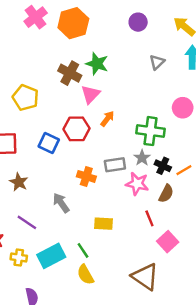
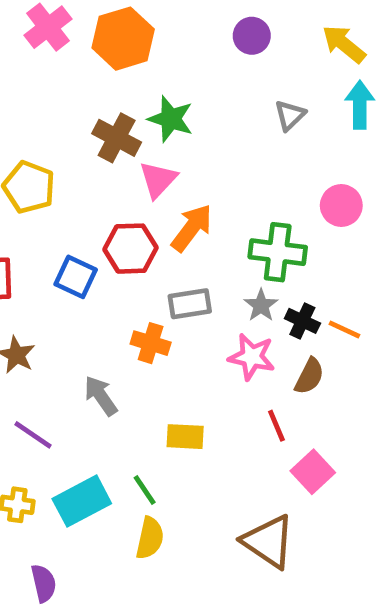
orange arrow: (107, 119) -> (192, 228), size x1.5
gray rectangle: (115, 165) -> (190, 304), moved
orange line: (184, 170) -> (344, 329), turned 56
yellow semicircle: (85, 275) -> (150, 538), turned -138

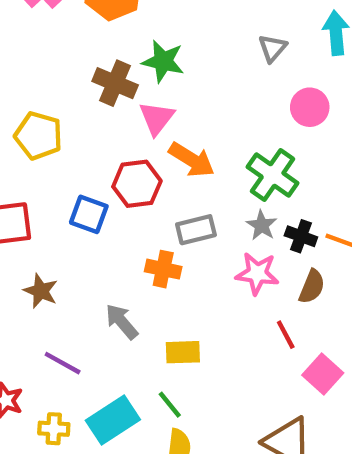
pink circle: (341, 205) -> (310, 107), moved
orange arrow: (192, 228) -> (192, 160), turned 90
green cross: (278, 252) -> (273, 175), turned 33
yellow rectangle: (185, 437) -> (183, 352), moved

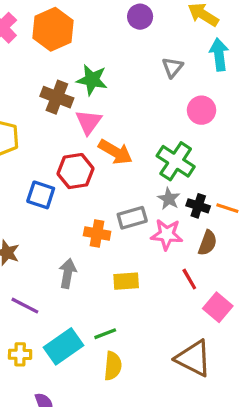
gray rectangle: (196, 230) -> (132, 218), moved
gray arrow: (122, 322) -> (68, 273), turned 52
yellow rectangle: (183, 352) -> (126, 281), moved
green line: (170, 405) -> (105, 334), turned -70

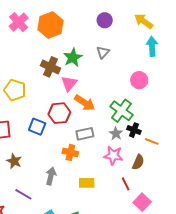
gray triangle: (173, 67) -> (103, 52), moved
green star: (92, 80) -> (73, 57), turned 30
black cross: (198, 206) -> (134, 130), moved
gray rectangle: (132, 218) -> (85, 134), moved

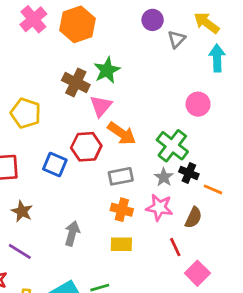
gray triangle: (103, 52) -> (176, 39), moved
orange cross: (70, 152) -> (122, 210), moved
purple line: (23, 194) -> (20, 251), moved

